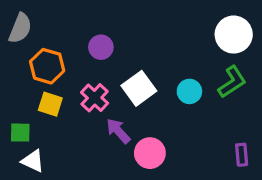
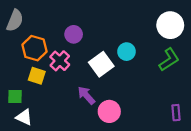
cyan circle: (189, 91) -> (127, 52), moved
pink cross: (95, 98) -> (60, 61), moved

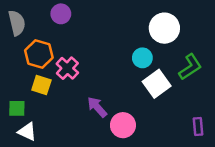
gray semicircle: (15, 21) -> (17, 23), turned -35
white circle: (170, 25) -> (164, 28), moved
purple circle: (74, 34) -> (61, 14), moved
white square: (101, 64) -> (157, 84), moved

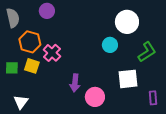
white square: (157, 84) -> (128, 79), moved, turned 30
purple arrow: (97, 107) -> (75, 83), turned -132
green square: (17, 108) -> (12, 68), moved
white triangle: (27, 132) -> (21, 102), turned 42

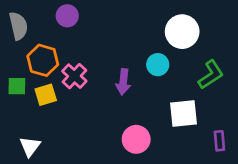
yellow square: (32, 66) -> (46, 95), turned -35
green square: (12, 68) -> (17, 86), moved
purple arrow: (75, 83) -> (123, 82), moved

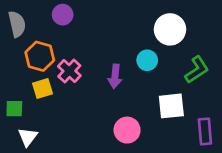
green square: (17, 86) -> (14, 109), moved
purple rectangle: (219, 141) -> (205, 131), size x1.4

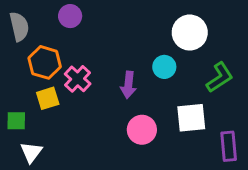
pink circle: (127, 130) -> (142, 130), moved

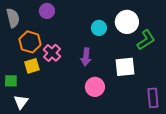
cyan circle: (164, 67) -> (99, 28), moved
green L-shape: (220, 77) -> (146, 40), moved
white square: (191, 118) -> (125, 67), moved

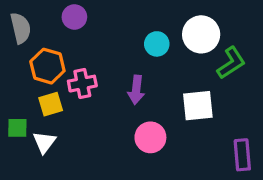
pink cross: (52, 53) -> (82, 84), turned 36
white triangle: (21, 102) -> (44, 142), moved

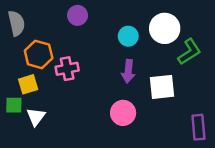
purple circle: (74, 17) -> (78, 15), moved
purple arrow: (136, 90) -> (128, 71), moved
yellow square: (51, 104) -> (28, 84), moved

